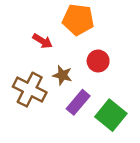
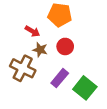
red circle: (98, 61) -> (65, 46), moved
brown star: (62, 75) -> (40, 50), moved

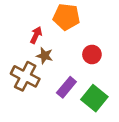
red arrow: (32, 31) -> (36, 35), turned -96
red circle: (65, 46) -> (92, 54), moved

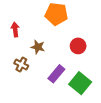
red arrow: (36, 35) -> (15, 29), moved, turned -32
brown cross: (25, 76) -> (21, 65), size x0.6

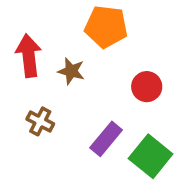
red arrow: (15, 29) -> (29, 56), size x1.5
brown star: (38, 47) -> (71, 71), moved

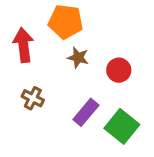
orange pentagon: (106, 27) -> (66, 22), moved
brown star: (71, 71) -> (78, 58), moved

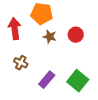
red circle: (119, 70) -> (76, 35), moved
purple rectangle: (86, 112) -> (47, 80), moved

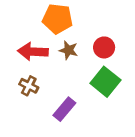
red arrow: (15, 29) -> (33, 52), moved, turned -80
green square: (78, 81) -> (105, 82), moved

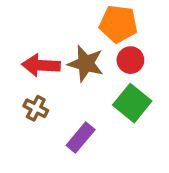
orange pentagon: (58, 19) -> (118, 24), moved
brown star: (68, 50) -> (86, 64), size x1.5

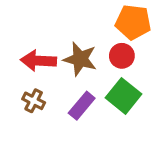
orange pentagon: (118, 24) -> (133, 22), moved
purple rectangle: (81, 137) -> (82, 106), moved

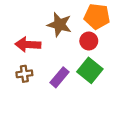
brown star: (80, 59) -> (60, 25), moved
brown cross: (34, 101) -> (24, 74), turned -35

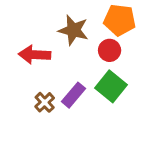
brown cross: (24, 74) -> (45, 102), moved, turned -35

